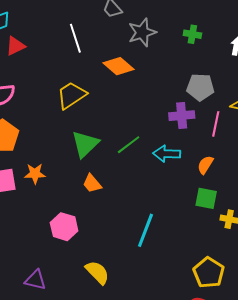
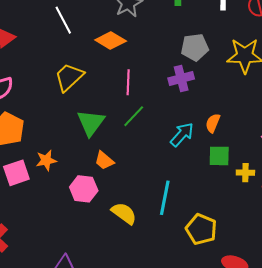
pink line: (216, 124) -> (128, 82), moved
cyan arrow: (167, 154) -> (182, 134), moved, turned 140
pink hexagon: (64, 227) -> (84, 189), moved
yellow semicircle: (97, 272) -> (124, 213), moved
yellow pentagon: (209, 273) -> (201, 229), moved

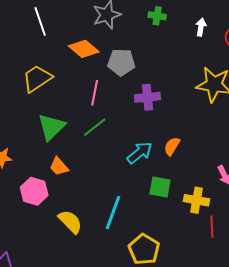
gray pentagon: (195, 47) -> (121, 62), moved
green square: (219, 156) -> (160, 187), moved
yellow cross: (245, 173) -> (197, 200), size x1.4

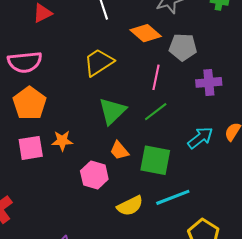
green square: (160, 187) -> (155, 160), moved, size x1.4
cyan line: (113, 213) -> (173, 197), turned 48
yellow semicircle: (70, 222) -> (130, 206), turned 108

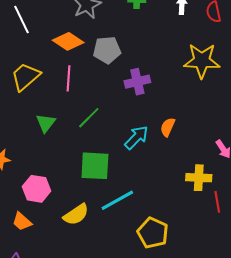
pink line: (156, 77) -> (68, 78), moved
green triangle: (112, 111) -> (46, 123), size x0.7
orange trapezoid: (119, 151) -> (22, 222), moved

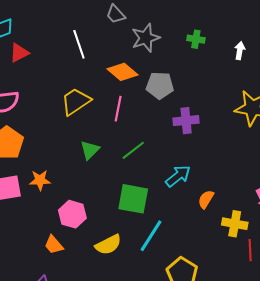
orange semicircle: (168, 127) -> (206, 199), moved
cyan line: (117, 200) -> (151, 236), turned -36

